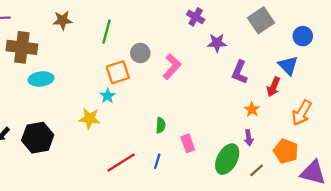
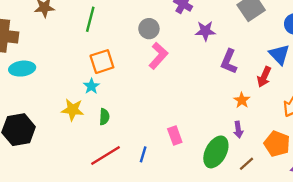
gray circle: (140, 53) -> (149, 29), moved
green semicircle: (161, 125) -> (104, 117), moved

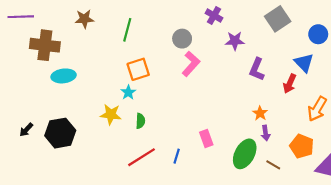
orange star: (242, 100) -> (260, 113), moved
brown line: (246, 164) -> (273, 165), turned 72

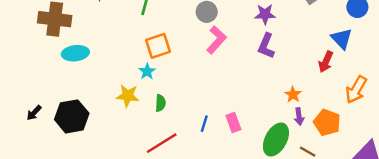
purple L-shape: (257, 69) -> (266, 46), moved
orange pentagon: (302, 146) -> (327, 122), moved
blue line: (177, 156) -> (204, 124), moved

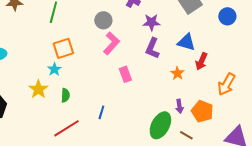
blue triangle: (342, 39) -> (186, 42), moved, turned -30
orange star: (293, 95) -> (177, 73), moved
yellow star: (128, 96) -> (38, 89), turned 30
pink rectangle: (233, 122) -> (125, 74), moved

